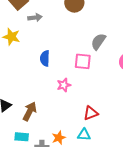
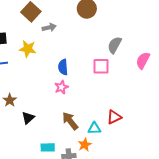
pink star: (64, 85) -> (61, 87), moved
brown arrow: (30, 111) -> (70, 121), moved, turned -60
cyan triangle: (84, 135) -> (94, 128), moved

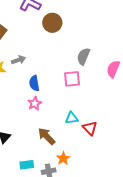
gray arrow: (49, 27) -> (18, 60), moved
red triangle: (114, 117) -> (90, 128), turned -42
cyan triangle: (94, 128) -> (72, 118), moved

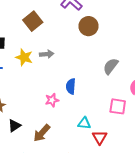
pink square: (72, 79) -> (118, 106), moved
blue semicircle: (34, 83) -> (71, 86), moved
brown arrow: (47, 136) -> (42, 133), moved, turned -108

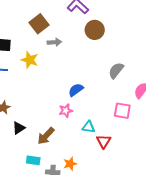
gray arrow: (47, 54) -> (54, 42), moved
blue semicircle: (71, 86) -> (76, 90), turned 49
pink star: (52, 100) -> (66, 111), moved

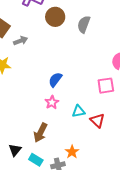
gray semicircle: (116, 70) -> (84, 24), moved
black triangle: (19, 128) -> (15, 150), moved
cyan rectangle: (33, 160) -> (36, 160), turned 40

